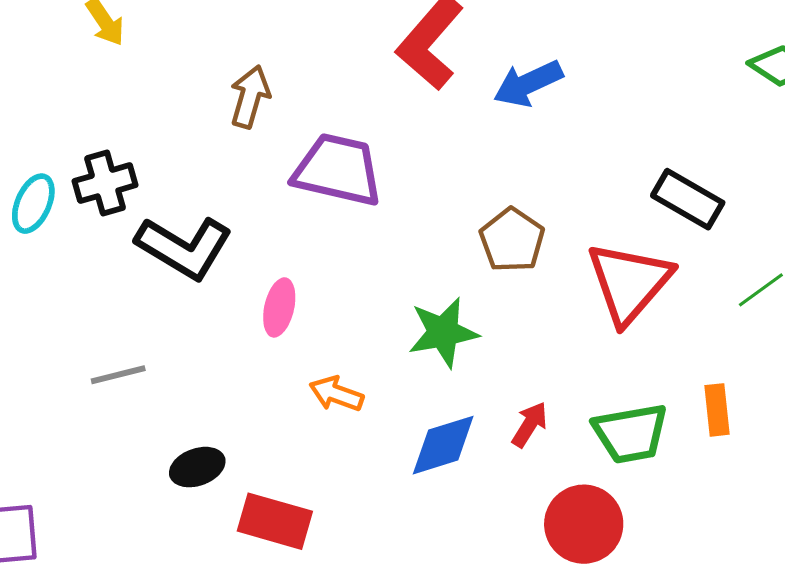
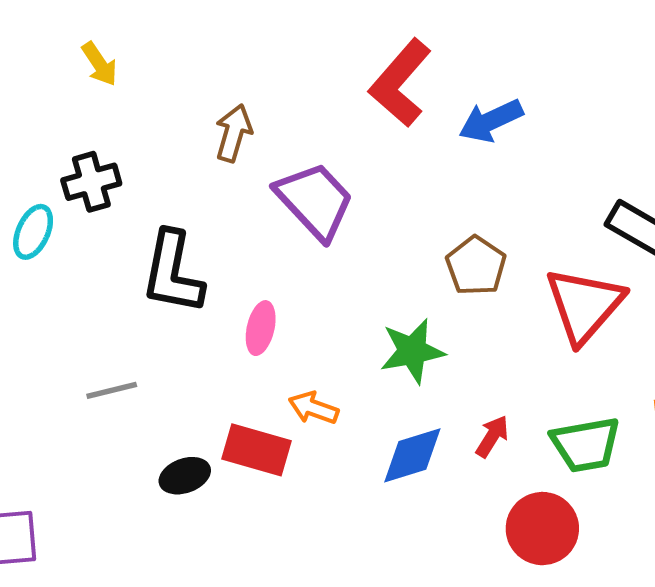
purple trapezoid: (338, 170) -> (315, 201), turned 34
black cross: (105, 183) -> (91, 182), moved
black L-shape: (184, 247) -> (173, 273), turned 70
red rectangle: (275, 521) -> (257, 450), moved

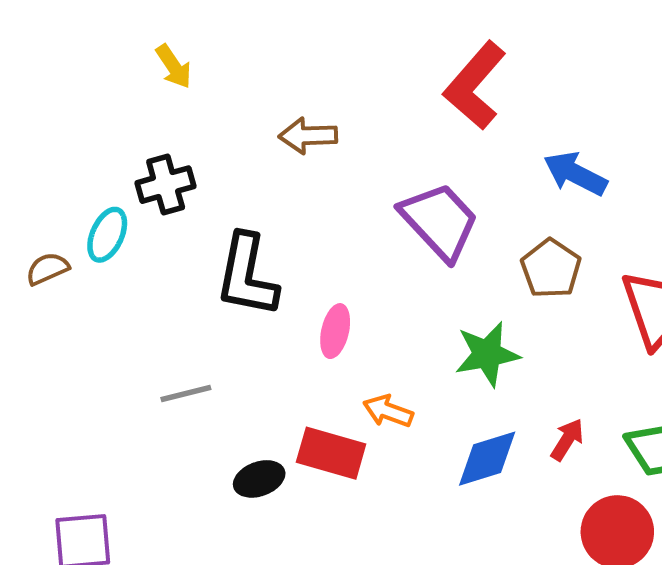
blue arrow: (491, 121) -> (575, 174), moved, turned 52
brown arrow: (234, 133) -> (308, 136), turned -108
purple trapezoid: (315, 201) -> (440, 221), moved

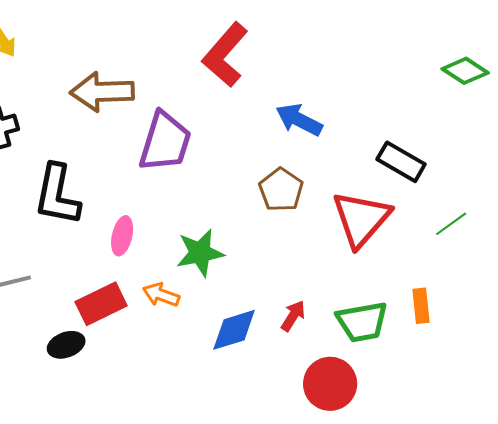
brown arrow: (308, 136) -> (102, 92), size x1.5
purple trapezoid: (440, 221) -> (165, 142), moved, turned 60
green star: (487, 354) -> (200, 253), moved
red rectangle: (331, 453) -> (101, 304), moved, turned -42

